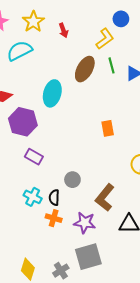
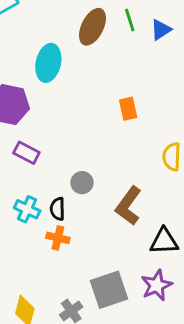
purple star: (85, 223) -> (157, 285), moved, turned -30

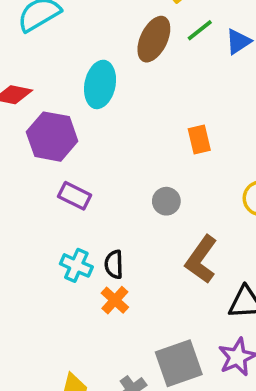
green line: (130, 20) -> (200, 30), turned 70
gray circle: (82, 183) -> (166, 201), moved
orange cross: (58, 238) -> (115, 300), turned 30

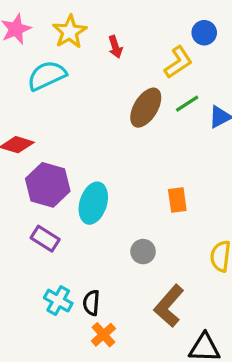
cyan ellipse: (100, 84) -> (93, 203), moved
purple rectangle: (75, 196) -> (45, 239), moved
orange cross: (115, 300) -> (103, 335), moved

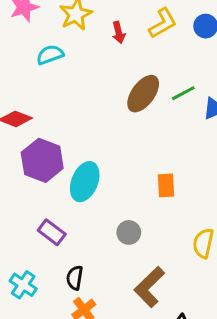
yellow L-shape: (178, 62) -> (163, 23), moved
cyan semicircle: (47, 76) -> (50, 55), size x0.7
purple rectangle: (45, 239) -> (52, 232), moved
cyan cross: (58, 301) -> (23, 285), moved

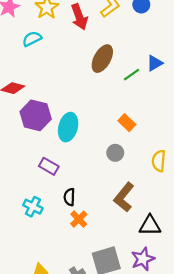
red arrow: (119, 32) -> (79, 17), size x1.6
green line: (183, 93) -> (132, 75), moved
orange rectangle: (166, 185) -> (127, 123), turned -36
gray circle: (129, 232) -> (115, 153), moved

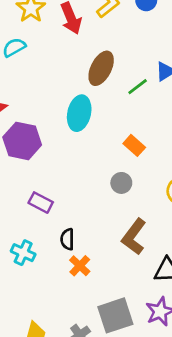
cyan ellipse: (68, 127) -> (79, 113), moved

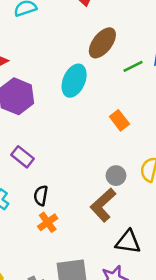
gray circle: (121, 183) -> (116, 176), moved

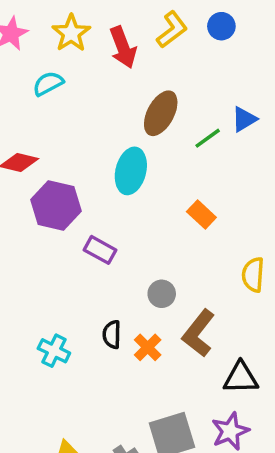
purple rectangle: (23, 157) -> (100, 250), moved
gray circle: (116, 176) -> (162, 294), moved
orange cross: (48, 222) -> (148, 347), moved

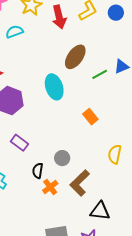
cyan ellipse: (131, 171) -> (54, 87), turned -40
purple rectangle: (100, 250) -> (19, 143), moved
black semicircle: (112, 334) -> (38, 171), moved

